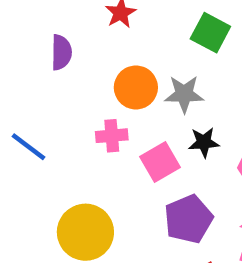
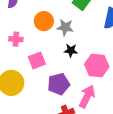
pink cross: (112, 136) -> (16, 39), moved
pink square: (160, 162) -> (37, 60), moved

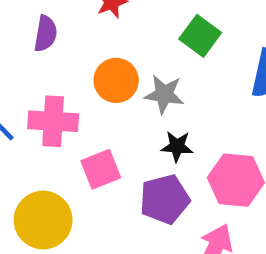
pink cross: (16, 39) -> (53, 121), size x1.5
purple pentagon: (59, 84) -> (165, 199), moved

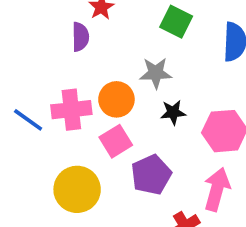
purple semicircle: (46, 34) -> (80, 37), moved
orange circle: (116, 80) -> (116, 99), moved
purple pentagon: (165, 199) -> (151, 175), moved

